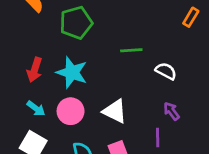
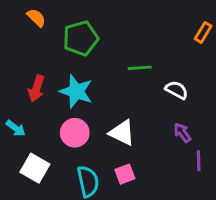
cyan arrow: (36, 108) -> (16, 128), moved
purple line: (158, 137) -> (199, 161), moved

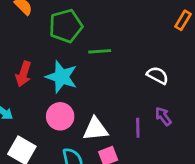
green line: (140, 68) -> (100, 51), moved
white triangle: (122, 133) -> (95, 129), moved, turned -32
purple line: (199, 161) -> (138, 128), moved

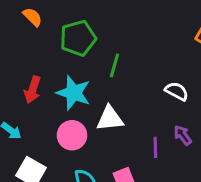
green line: (100, 51) -> (114, 65), turned -70
white triangle: (95, 129) -> (110, 119), moved

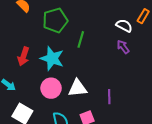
white semicircle: (177, 91) -> (124, 26), moved
white triangle: (110, 119) -> (78, 88), moved
purple arrow: (183, 135) -> (123, 47), moved

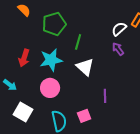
white semicircle: (124, 26) -> (119, 29), turned -70
cyan star: (52, 58) -> (51, 60), turned -30
white triangle: (78, 88) -> (85, 67), moved, turned 48

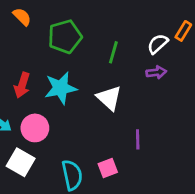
green line: (78, 42) -> (113, 52), moved
purple arrow: (118, 49) -> (156, 72), turned 120
pink circle: (50, 88) -> (35, 128), moved

